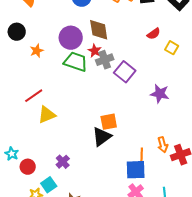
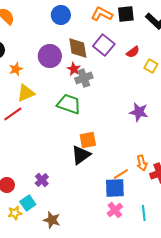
green trapezoid: (76, 62) -> (69, 104), moved
purple square: (125, 72) -> (104, 45), moved
yellow triangle: (47, 115) -> (26, 93), moved
orange line: (142, 156) -> (121, 174), turned 56

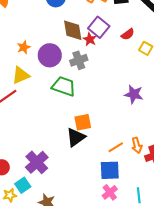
purple circle: (50, 56) -> (50, 55), moved
orange star: (16, 69) -> (24, 47), moved
red star: (74, 69) -> (90, 39), moved
orange line: (121, 174) -> (116, 147), moved
purple cross: (42, 180) -> (37, 162), size x1.6

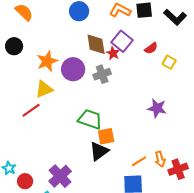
orange star: (24, 47) -> (47, 61), size x1.5
green trapezoid: (64, 86) -> (90, 119), moved

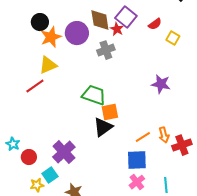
black circle: (14, 46) -> (40, 22), moved
purple circle: (73, 69) -> (77, 33), moved

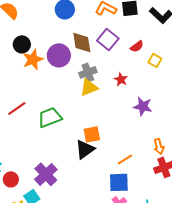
red star: (117, 29) -> (121, 79), moved
yellow triangle: (48, 65) -> (89, 87), moved
green trapezoid: (94, 95) -> (50, 117), moved, turned -40
orange arrow: (164, 135) -> (159, 146), moved

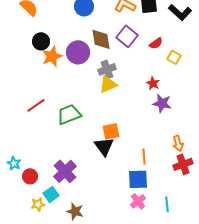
red star: (121, 79) -> (153, 83), moved
black triangle: (85, 149) -> (104, 146), turned -30
orange line: (125, 159) -> (144, 156), turned -63

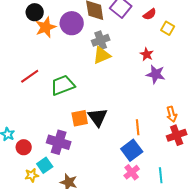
orange square: (111, 131) -> (80, 118), moved
purple cross: (65, 171) -> (59, 142), turned -30
blue square: (138, 179) -> (132, 150), turned -35

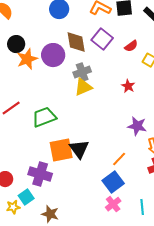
purple star: (156, 74) -> (137, 126), moved
orange square: (80, 118) -> (61, 150), size x1.4
orange line: (138, 127) -> (119, 159), turned 49

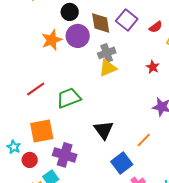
black circle: (16, 44) -> (70, 12), moved
orange square: (61, 150) -> (42, 131), moved
blue square: (113, 182) -> (122, 163), moved

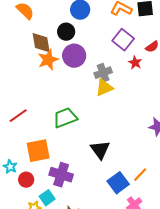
brown diamond: (101, 23) -> (41, 43), moved
red star: (153, 67) -> (135, 63), moved
red line: (36, 89) -> (18, 116), moved
orange line: (144, 140) -> (140, 175), moved

